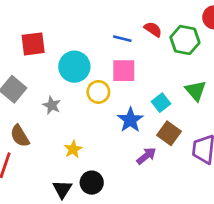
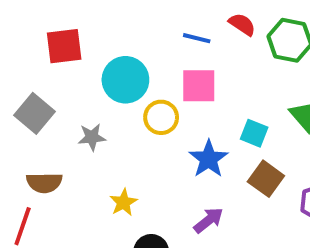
cyan square: (161, 103) -> (254, 133), turned -30
gray star: (52, 105) -> (92, 137), turned -30
brown semicircle: (20, 136) -> (44, 183), turned -60
purple arrow: (146, 156) -> (209, 220), moved

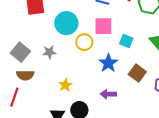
gray square: (34, 113) -> (20, 52), moved
cyan square: (254, 133) -> (126, 41), moved
purple arrow: (209, 220) -> (108, 94), turned -140

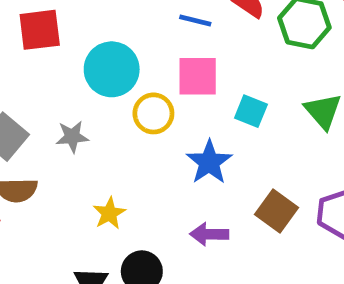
brown square: (137, 73) -> (277, 211), moved

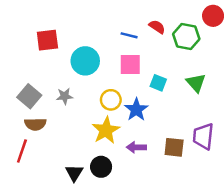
yellow circle: (153, 113) -> (111, 100), moved
brown square: (277, 211) -> (174, 147), moved, turned -30
yellow star: (109, 213) -> (106, 130), moved, size x1.6

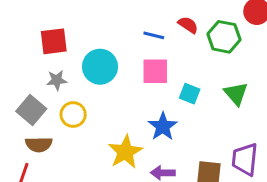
gray star: (65, 96) -> (57, 80), moved
yellow circle: (111, 100) -> (73, 115), moved

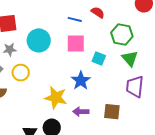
green hexagon: (224, 37) -> (122, 34), moved
yellow star: (125, 152) -> (56, 98), turned -30
purple trapezoid: (245, 159) -> (135, 87), moved

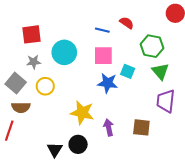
blue star: (81, 81) -> (108, 83), moved, turned -30
purple arrow: (81, 112) -> (109, 127), turned 77

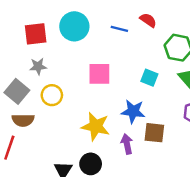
cyan circle: (64, 52) -> (74, 26), moved
pink square: (103, 56) -> (99, 74), moved
blue star: (108, 83) -> (133, 111), moved
brown square: (141, 127) -> (154, 133), moved

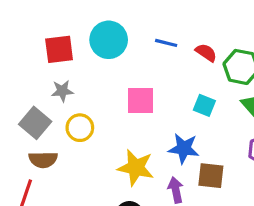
red semicircle: (148, 20) -> (206, 53), moved

